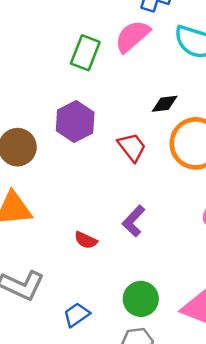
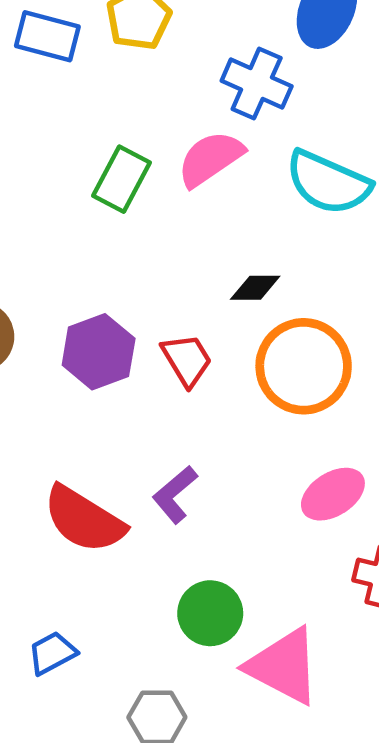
purple hexagon: (75, 121) -> (99, 352), moved
red semicircle: (86, 240) -> (84, 519), size x2.0
green circle: (141, 299) -> (210, 613), moved

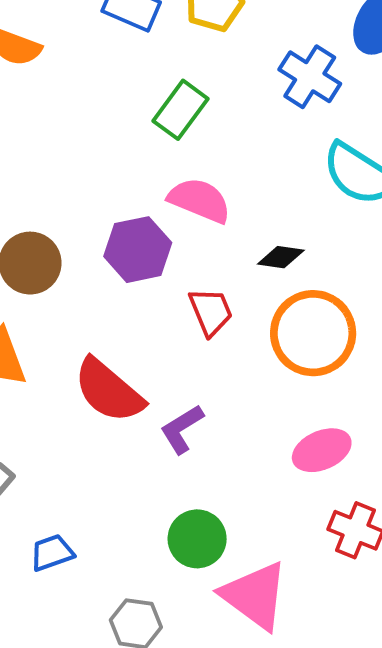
pink semicircle: (210, 159) -> (200, 200), moved, turned 48
green rectangle: (122, 179) -> (181, 110), moved
purple hexagon: (99, 352) -> (138, 250), moved
red semicircle: (84, 519) -> (109, 391), moved

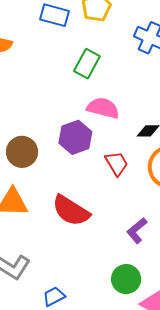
purple L-shape: (182, 429) -> (137, 231), moved

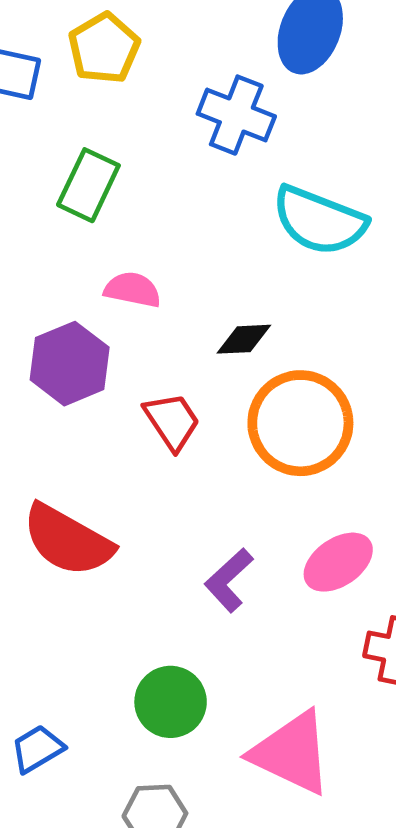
pink semicircle: (103, 108) -> (133, 290), size x0.7
green circle: (126, 279) -> (171, 702), moved

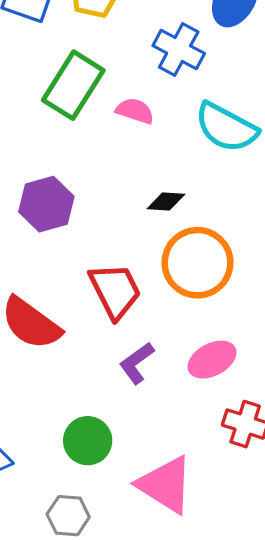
green rectangle: (88, 185) -> (73, 85), size x1.4
pink semicircle: (133, 290) -> (135, 111), moved
red trapezoid: (172, 421) -> (115, 291), moved, size x1.4

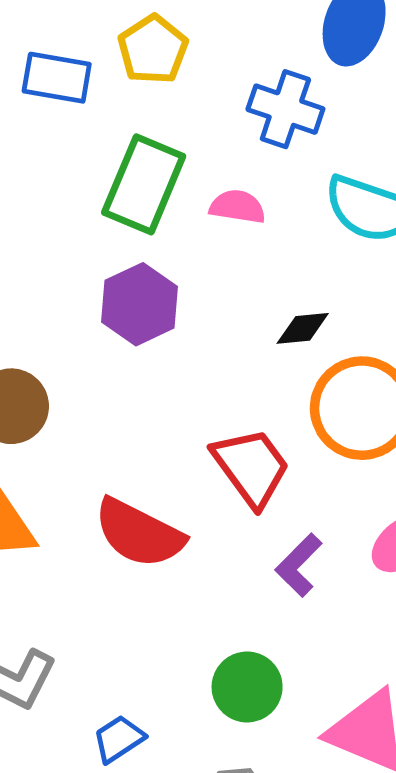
purple hexagon: (46, 204) -> (139, 304), moved

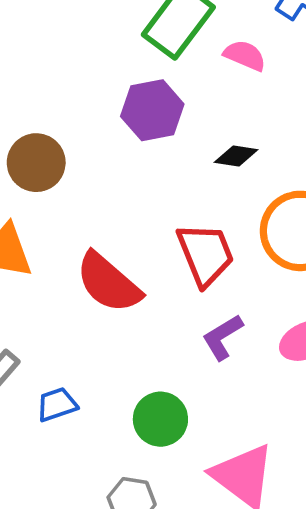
black diamond: (303, 328) -> (236, 156), moved
blue trapezoid: (119, 739) -> (57, 405), moved

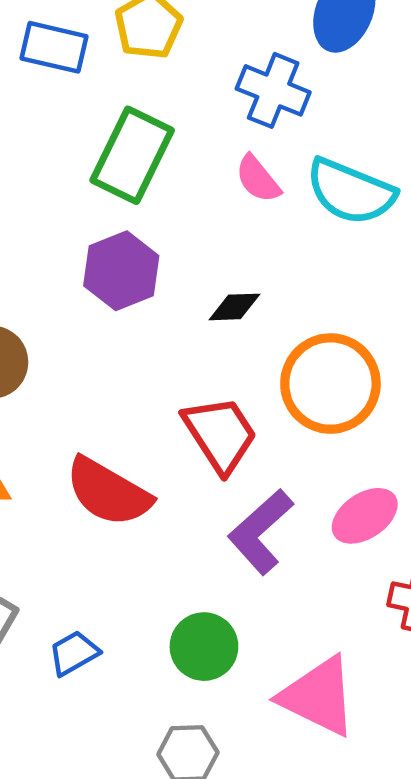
pink semicircle: (245, 55) -> (258, 179), moved, turned -141
purple L-shape: (223, 337) -> (261, 532), size x1.4

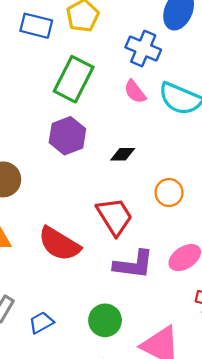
orange circle: (330, 384) -> (169, 192), size x0.6
purple L-shape: (261, 532) -> (134, 264), turned -132

